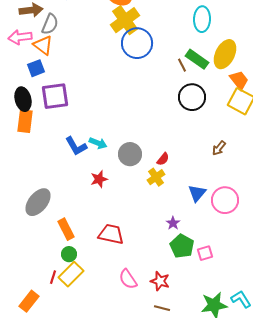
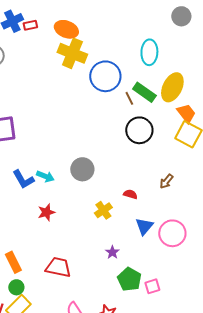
yellow cross: (125, 20) -> (72, 53), turned -32
blue circle: (137, 43) -> (105, 76), moved
gray circle: (130, 154) -> (82, 169), moved
red semicircle: (163, 159) -> (130, 194), moved, turned -112
purple star: (173, 223) -> (112, 252), moved

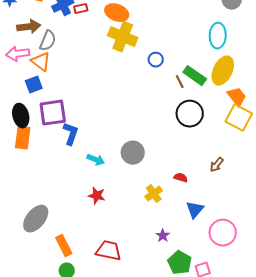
cyan ellipse: (149, 52) -> (218, 36), moved
blue circle: (105, 76) -> (156, 60), size x0.5
blue L-shape: (23, 179) -> (71, 134), moved, turned -130
red star: (46, 212) -> (97, 196), turned 30
pink circle: (172, 233) -> (223, 233), moved

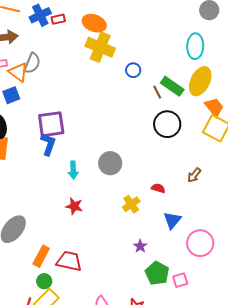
gray semicircle: (48, 41) -> (32, 63), moved
purple square: (53, 113) -> (51, 124), moved
cyan arrow: (96, 160) -> (73, 170), turned 66
orange rectangle: (64, 246) -> (41, 256), turned 55
red trapezoid: (109, 251) -> (69, 261), moved

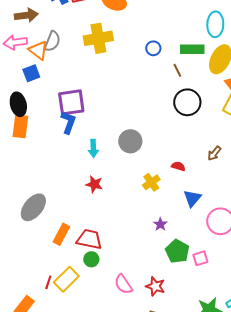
yellow cross: (100, 47) -> (98, 38), moved, turned -32
green rectangle: (172, 86) -> (192, 49), moved, turned -35
green circle: (44, 281) -> (91, 259), moved

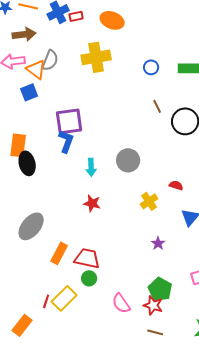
brown line: (177, 70) -> (157, 106), moved
black ellipse: (18, 104) -> (27, 163), moved
green pentagon: (177, 251) -> (160, 289), moved

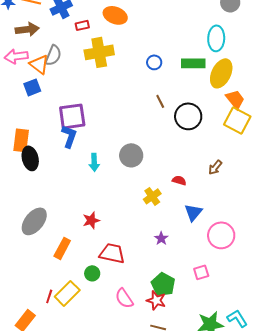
red rectangle: (76, 16) -> (82, 25), moved
red star: (92, 203) -> (91, 220), moved, turned -30
red trapezoid: (87, 258) -> (112, 253), moved

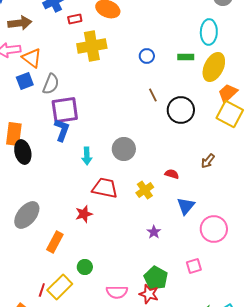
gray semicircle: (53, 55) -> (51, 84), moved
green rectangle: (193, 63) -> (186, 57), size x0.7
orange trapezoid: (235, 99) -> (228, 93), turned -95
red trapezoid: (112, 253) -> (105, 188), moved
pink semicircle: (124, 298) -> (117, 292), turned -55

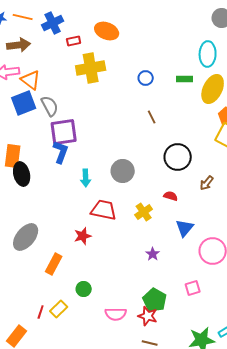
blue square: (25, 81) -> (24, 103), size x1.4
gray semicircle: (51, 84) -> (50, 106), turned -50
black circle: (181, 110) -> (178, 157), moved
yellow rectangle: (60, 287) -> (59, 309), size x0.7

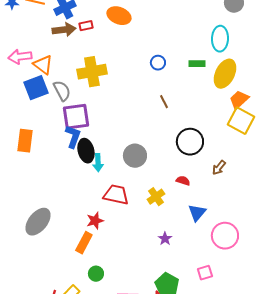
brown arrow: (19, 45) -> (64, 30), moved
yellow cross: (91, 68) -> (92, 72), moved
black ellipse: (22, 174) -> (86, 151), moved
orange rectangle: (54, 264) -> (84, 243), moved

